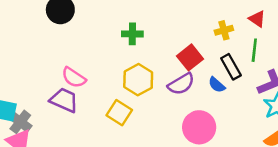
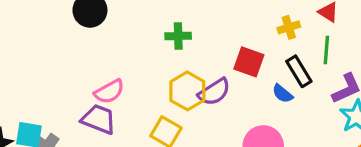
red square: (190, 57) -> (249, 62), turned -30
pink semicircle: (74, 78) -> (109, 92), turned -60
purple semicircle: (181, 84) -> (214, 92), moved

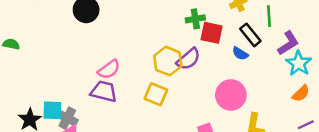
green cross: (178, 36) -> (195, 19), moved

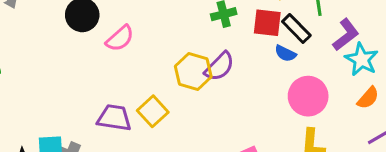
red square: (212, 33) -> (267, 23), moved
pink semicircle: (109, 69) -> (120, 38), moved
yellow square: (156, 94) -> (153, 111), moved, turned 30
pink circle: (231, 95) -> (308, 96), moved

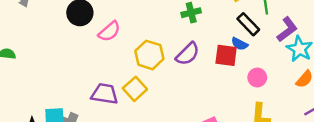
red square: (267, 23) -> (226, 55), moved
yellow hexagon: (193, 72) -> (149, 55), moved
pink circle: (308, 96) -> (257, 78), size x0.6

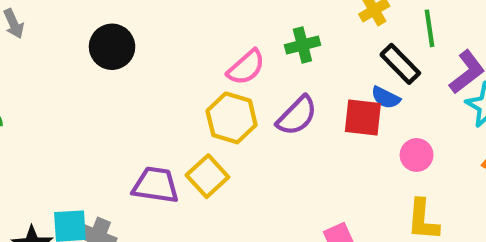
pink semicircle: (109, 31) -> (246, 67), moved

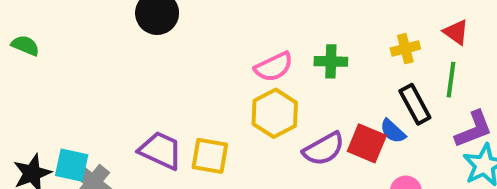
purple semicircle: (297, 116) -> (324, 149), moved
yellow hexagon: (232, 118) -> (275, 113), moved
yellow square: (207, 176) -> (210, 156), turned 36

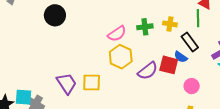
yellow cross: (405, 49) -> (170, 24), moved, turned 32
green line: (451, 80) -> (198, 18), moved
purple trapezoid: (160, 150) -> (67, 83), turned 40

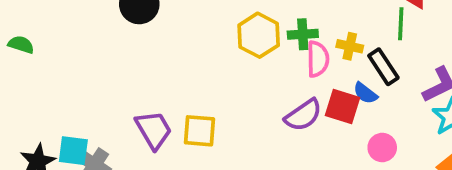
yellow cross: (170, 24) -> (350, 46), moved
pink semicircle: (117, 34) -> (318, 59), moved, turned -60
yellow hexagon: (121, 57) -> (259, 35), moved

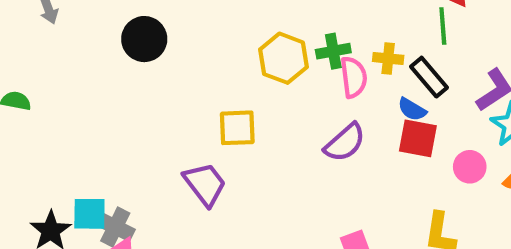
red square: (342, 106) -> (418, 138), moved
purple trapezoid: (154, 130) -> (205, 184), moved
yellow square: (199, 131) -> (237, 128), moved
pink circle: (382, 148) -> (470, 167), moved

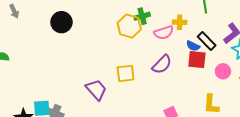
green cross: (333, 51) -> (142, 16), moved
pink semicircle: (354, 77) -> (164, 33), turned 84
black rectangle: (429, 77) -> (207, 41), moved
yellow square: (237, 128) -> (126, 73), moved

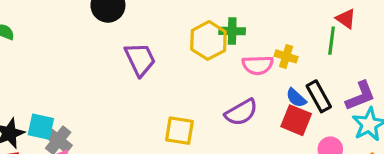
yellow square: (126, 73) -> (179, 131), moved
purple trapezoid: (96, 90) -> (140, 59), moved

